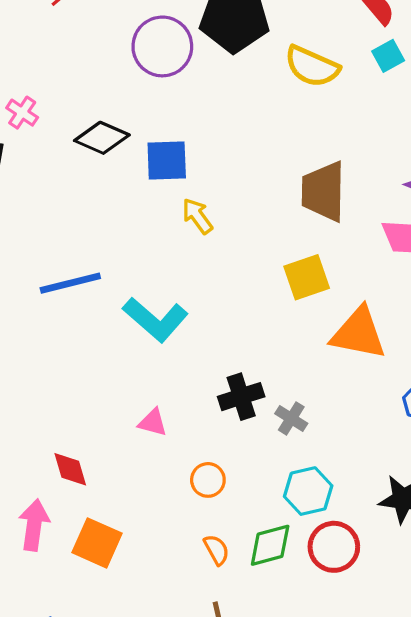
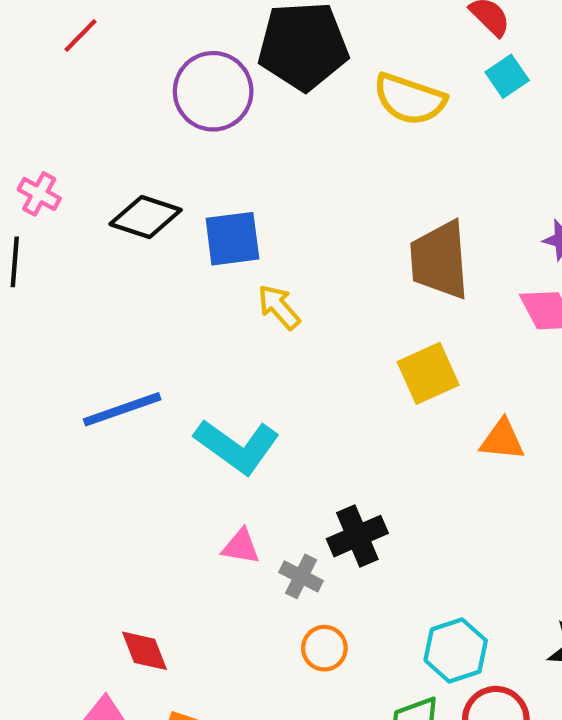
orange triangle: (359, 333) -> (502, 440), size x0.6
gray cross: (291, 418) -> (301, 576), moved
pink triangle: (153, 422) -> (241, 547), moved

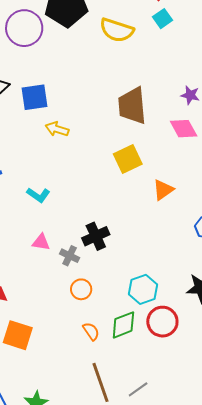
yellow arrow: (279, 307) -> (57, 129), turned -30
orange triangle: (502, 440) -> (163, 190), turned -40
cyan L-shape: (237, 446) -> (38, 195), size x0.6

